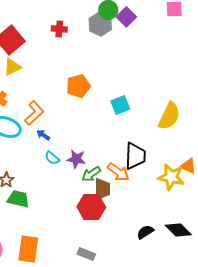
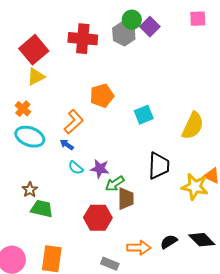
red cross: (59, 29) -> (83, 39), size x1.8
orange L-shape: (34, 113) -> (74, 122), moved
orange arrow: (118, 172) -> (139, 248), moved, turned -35
red hexagon: (91, 207) -> (98, 218), moved

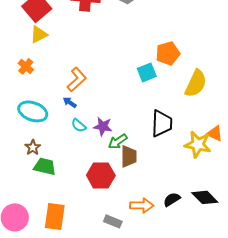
orange pentagon: (102, 96) -> (168, 53), moved
cyan ellipse: (30, 137) -> (33, 111), moved

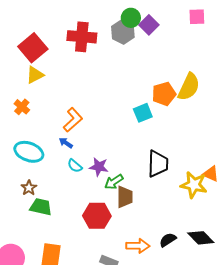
yellow semicircle: (196, 83) -> (189, 87), moved

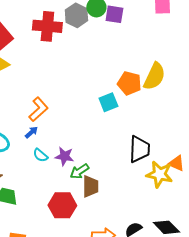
purple square: (149, 25) -> (114, 14), turned -36
gray hexagon: (123, 32) -> (76, 15), moved
orange pentagon: (164, 94) -> (129, 83), turned 30
blue arrow: (66, 143) -> (31, 132), turned 104
black trapezoid: (158, 164) -> (139, 149), moved

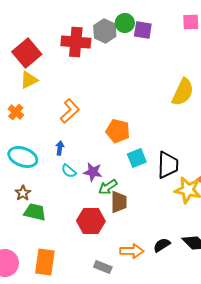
orange pentagon: (129, 83) -> (118, 131), moved
cyan square: (108, 102) -> (137, 158), moved
orange L-shape: (38, 109) -> (70, 111), moved
blue arrow: (31, 132) -> (60, 148), turned -40

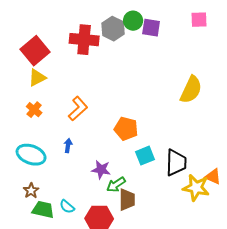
orange cross: (16, 112) -> (34, 110), moved
cyan semicircle: (69, 171) -> (67, 207), moved

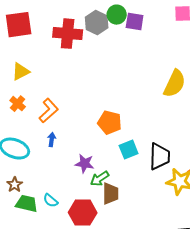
red square: (35, 51) -> (19, 25), moved, turned 32
orange L-shape: (78, 109) -> (49, 111), moved

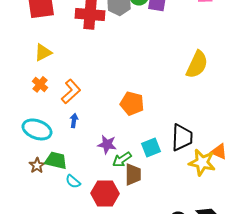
cyan square: (129, 150) -> (151, 147), moved
green trapezoid: (27, 204) -> (56, 160), moved

